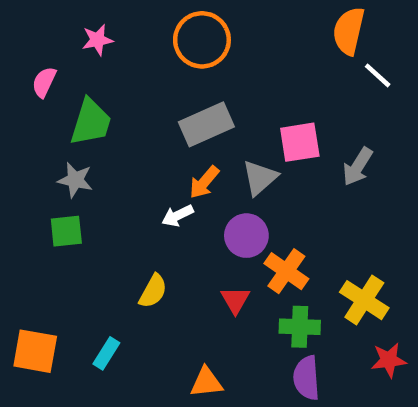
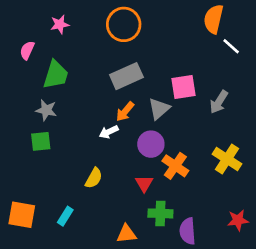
yellow cross: (364, 300) -> (227, 159), moved
green cross: (300, 327) -> (160, 213), moved

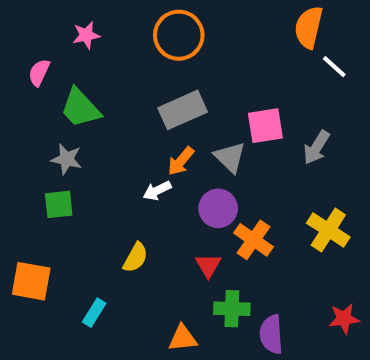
green trapezoid: (56, 75) -> (80, 108), turned 120
gray triangle: (159, 109) -> (230, 157), turned -35
orange square: (22, 215) -> (31, 281), moved

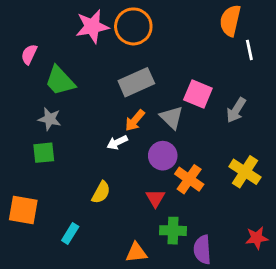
pink star: (86, 35) -> (92, 26), moved, size x1.6
white line: (334, 67) -> (249, 50), turned 36
pink square: (265, 126) -> (198, 94), turned 32

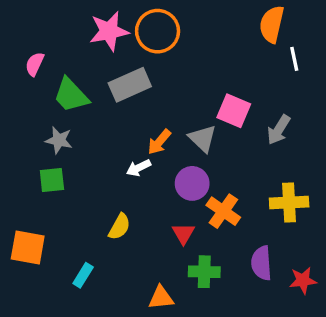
gray rectangle: (136, 82) -> (130, 85), moved
yellow cross: (245, 172) -> (289, 202), turned -36
purple semicircle: (202, 250) -> (261, 263), moved

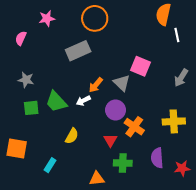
pink star: (109, 31) -> (47, 18), moved, size x0.7
green trapezoid: (71, 95) -> (56, 102), moved
gray arrow: (279, 130) -> (181, 78), moved
gray star: (59, 140) -> (26, 80), moved

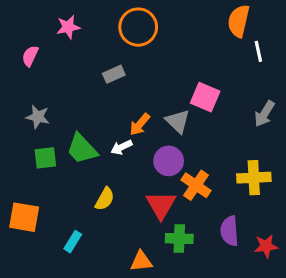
gray rectangle: (78, 51) -> (114, 74), size x0.6
red triangle: (110, 140) -> (161, 205), size x1.5

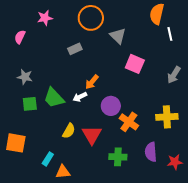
gray triangle: (178, 121) -> (118, 36), moved
red triangle: (161, 205) -> (92, 135), moved
orange triangle: (141, 261) -> (63, 172), moved

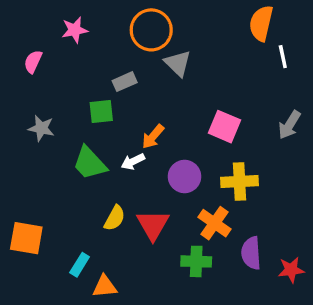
gray triangle: (118, 36) -> (178, 63), moved
pink square: (135, 64) -> (225, 127), moved
green square: (30, 104) -> (101, 112), moved
yellow cross: (167, 117) -> (239, 181), moved
orange cross: (129, 122) -> (215, 223), moved

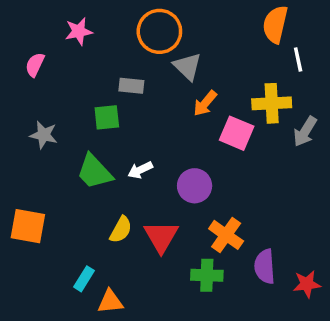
gray rectangle: (125, 82) -> (131, 86), turned 30
orange arrow: (153, 137) -> (205, 103), moved
yellow cross: (239, 181) -> (272, 103), moved
orange square: (26, 238) -> (28, 226), moved

